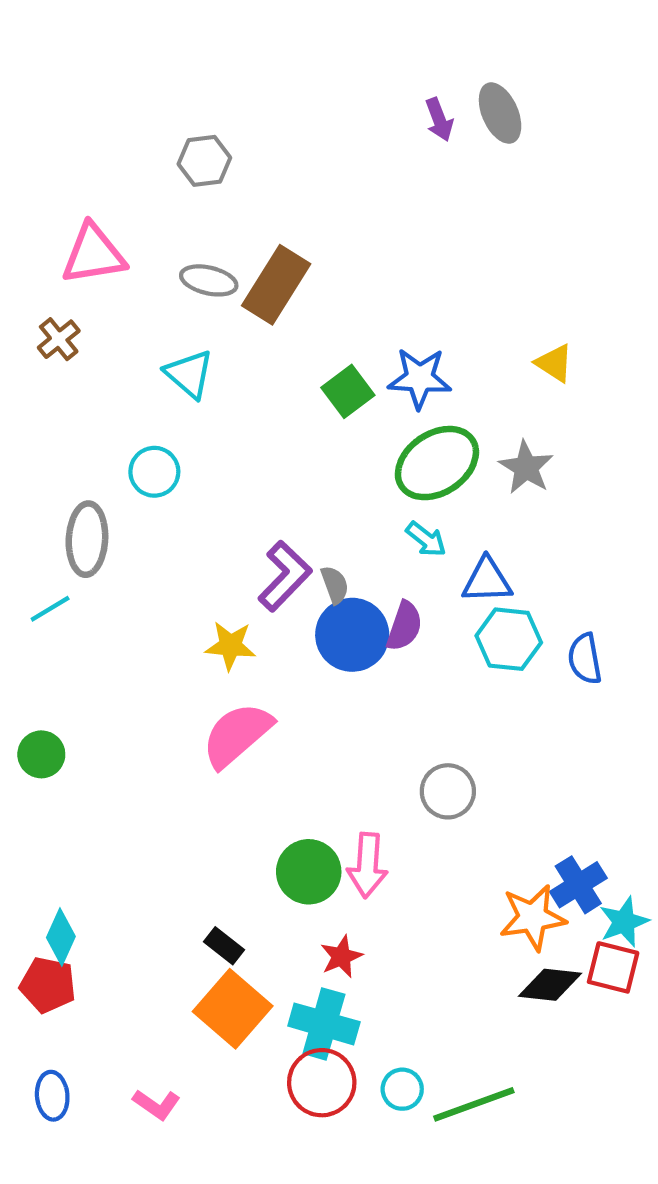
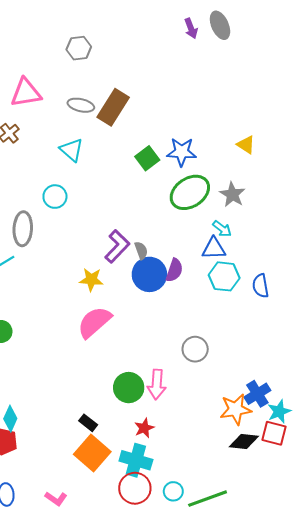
cyan arrow: (426, 539) -> (222, 229), moved

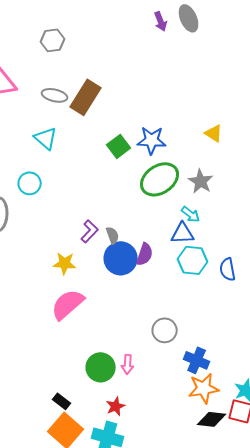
purple L-shape: (117, 246) -> (90, 231), size x0.7
pink arrow: (157, 384) -> (128, 364), size x0.7
blue cross: (257, 394) -> (197, 360), moved, turned -35

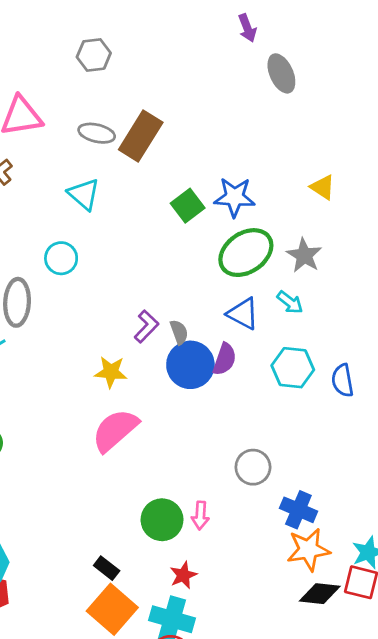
gray ellipse: (189, 18) -> (281, 73), moved
blue triangle: (183, 233) -> (243, 314), moved, turned 30

